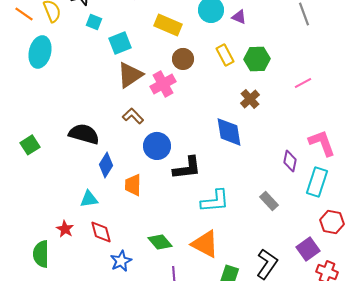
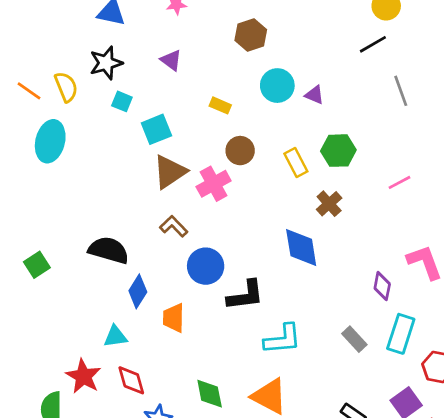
yellow rectangle: (168, 25) -> (220, 105), size x0.6
yellow rectangle: (225, 55) -> (296, 163), moved
cyan rectangle: (317, 182) -> (401, 334), moved
red star: (65, 229) -> (83, 376), size x1.5
green diamond: (160, 242) -> (210, 394), turned 30

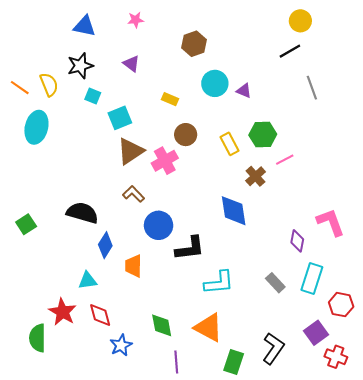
pink line: (399, 182) -> (285, 160), moved

